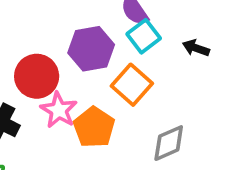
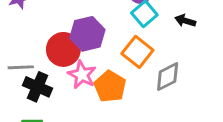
purple hexagon: (91, 49) -> (87, 34), moved
gray diamond: (169, 143) -> (168, 77), moved

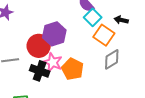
orange square: (137, 52) -> (104, 35), moved
black cross: (38, 87) -> (40, 71), moved

